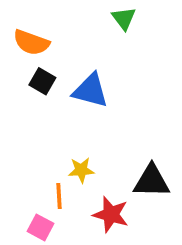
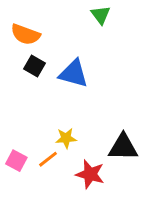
orange line: (59, 196) -> (48, 159), turned 55
pink square: (41, 227) -> (16, 161), moved

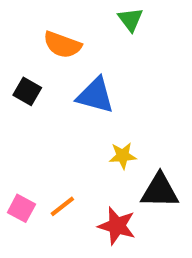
orange semicircle: (25, 34) -> (62, 45), moved
black square: (34, 66) -> (27, 91), moved
yellow star: (66, 138) -> (123, 156), moved

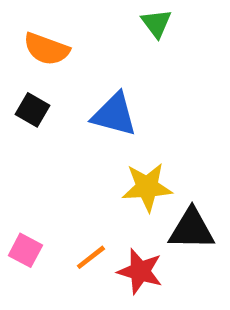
orange semicircle: (62, 45) -> (46, 49), moved
yellow star: (123, 156) -> (147, 187), size x1.5
orange line: (62, 206) -> (91, 257), moved

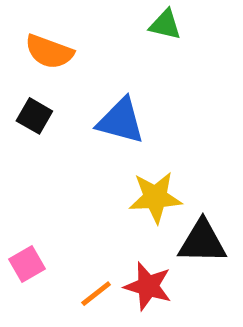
green triangle: (156, 23) -> (165, 25), turned -40
pink square: (25, 250) -> (27, 264), turned 32
orange line: (91, 257) -> (96, 294), moved

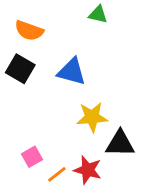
black square: (34, 116) -> (20, 69), size x1.4
pink square: (27, 264) -> (32, 157), moved

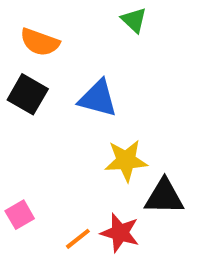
green triangle: (98, 14) -> (134, 20), turned 30
pink square: (32, 157) -> (20, 215), moved

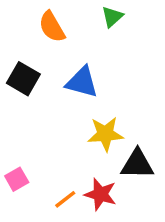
green triangle: (134, 20) -> (112, 17), turned 35
orange semicircle: (40, 42) -> (52, 27), moved, turned 40

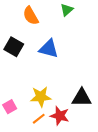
yellow star: (105, 134) -> (41, 97), moved

